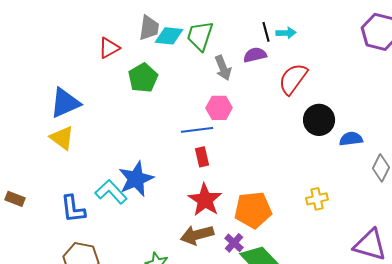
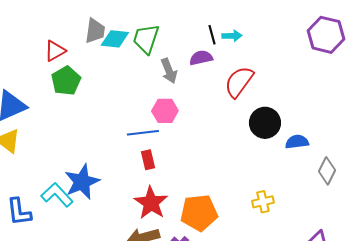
green pentagon: (143, 78) -> (66, 81), moved

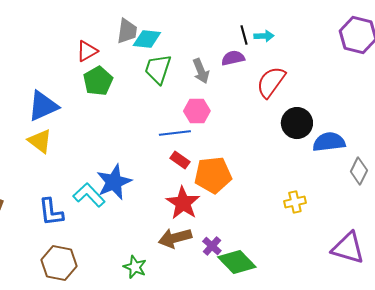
green trapezoid: (146, 39) -> (158, 69), moved
blue semicircle: (297, 142) -> (329, 142), size x1.4
red rectangle: (148, 160) -> (180, 160), turned -42
orange pentagon: (199, 213) -> (213, 175), moved

